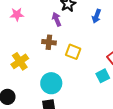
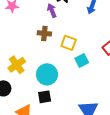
yellow cross: (20, 61) -> (17, 65), moved
cyan square: (103, 76) -> (82, 60), moved

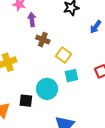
purple arrow: (52, 10) -> (32, 20), moved
cyan circle: (47, 74) -> (47, 89), moved

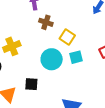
cyan circle: (47, 89) -> (52, 59), moved

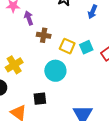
cyan square: (76, 57) -> (86, 47), moved

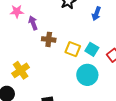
cyan square: (86, 47) -> (92, 49), turned -32
cyan circle: (55, 71) -> (87, 75), moved

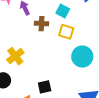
cyan square: (92, 49) -> (63, 11), moved

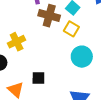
brown cross: (42, 24) -> (49, 16), size x1.5

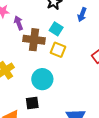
cyan circle: (82, 57) -> (42, 79), moved

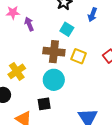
brown cross: (34, 40) -> (54, 52), moved
yellow square: (58, 50) -> (79, 56), moved

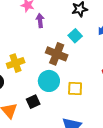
yellow square: (79, 56) -> (75, 89), moved, turned -35
black square: (44, 104) -> (33, 102), turned -32

